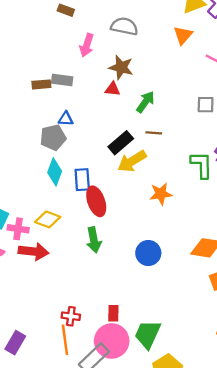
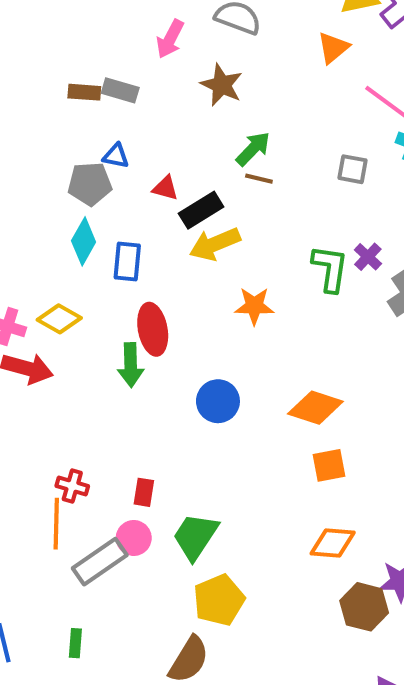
red triangle: (112, 89) -> (165, 188), moved
brown line: (154, 133) -> (259, 179), moved
red ellipse: (96, 201) -> (153, 329), moved
pink circle: (112, 341) -> (134, 538), size x0.6

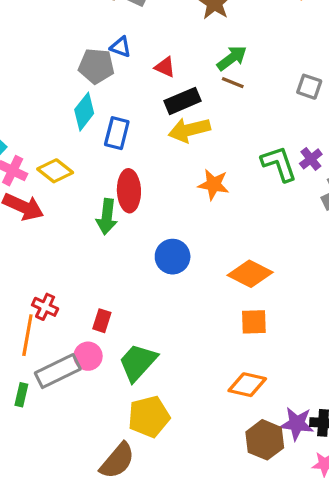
red triangle: (165, 188) -> (165, 67), moved
green L-shape: (330, 269) -> (279, 164), turned -36
green rectangle: (75, 643) -> (21, 395), moved

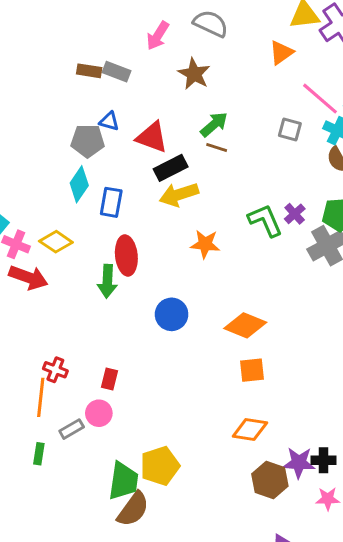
red triangle: (165, 67) -> (152, 137), size x1.6
gray square: (309, 87) -> (290, 130), moved
green trapezoid: (138, 362) -> (123, 481), moved, turned 150
gray rectangle: (58, 371) -> (72, 429), size x0.6

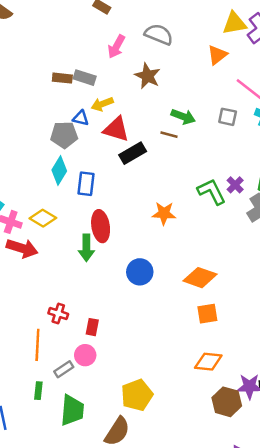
green arrow: (214, 124) -> (183, 117), moved, turned 65
yellow arrow: (179, 195) -> (102, 104), moved, size x0.7
red cross: (55, 370) -> (58, 314), moved
green trapezoid: (123, 481) -> (72, 410), moved

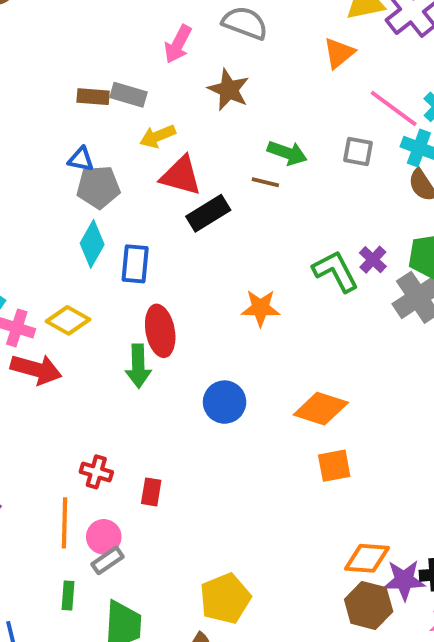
blue triangle: (81, 118) -> (81, 159), moved
pink circle: (85, 355) -> (104, 537), moved
orange diamond: (208, 362) -> (367, 558), moved

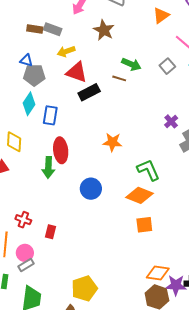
gray square: (358, 151) -> (167, 66), turned 35
green L-shape: (336, 271) -> (148, 170), moved
yellow diamond: (68, 320) -> (14, 142), turned 60

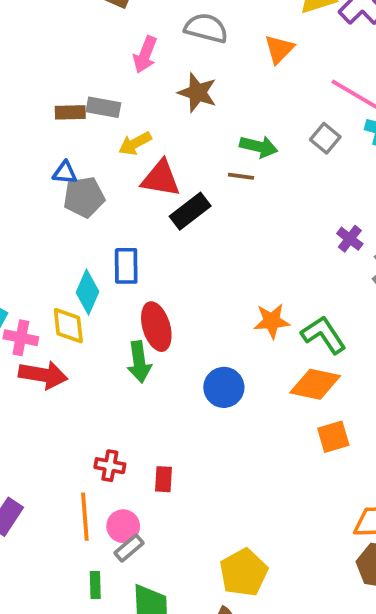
orange triangle: (161, 15) -> (279, 49), moved
cyan diamond: (29, 104) -> (88, 292), moved
orange star: (112, 142) -> (272, 321), moved

